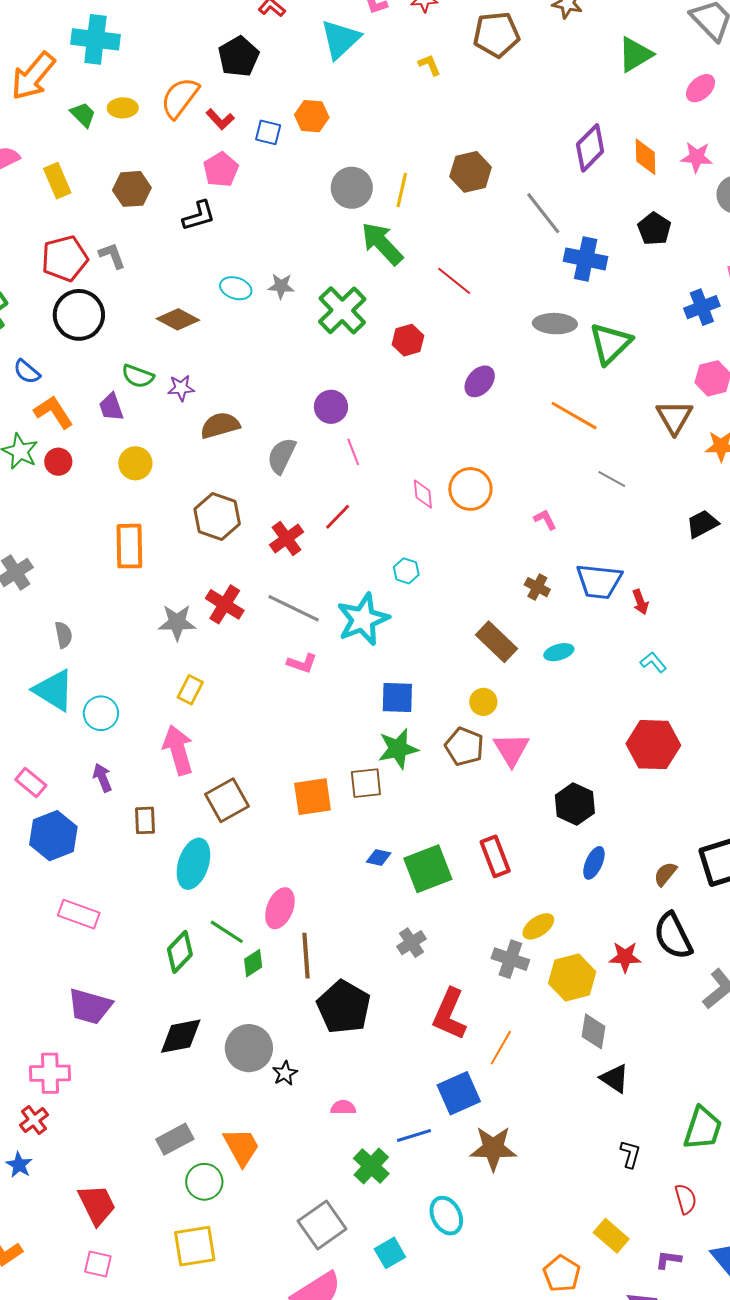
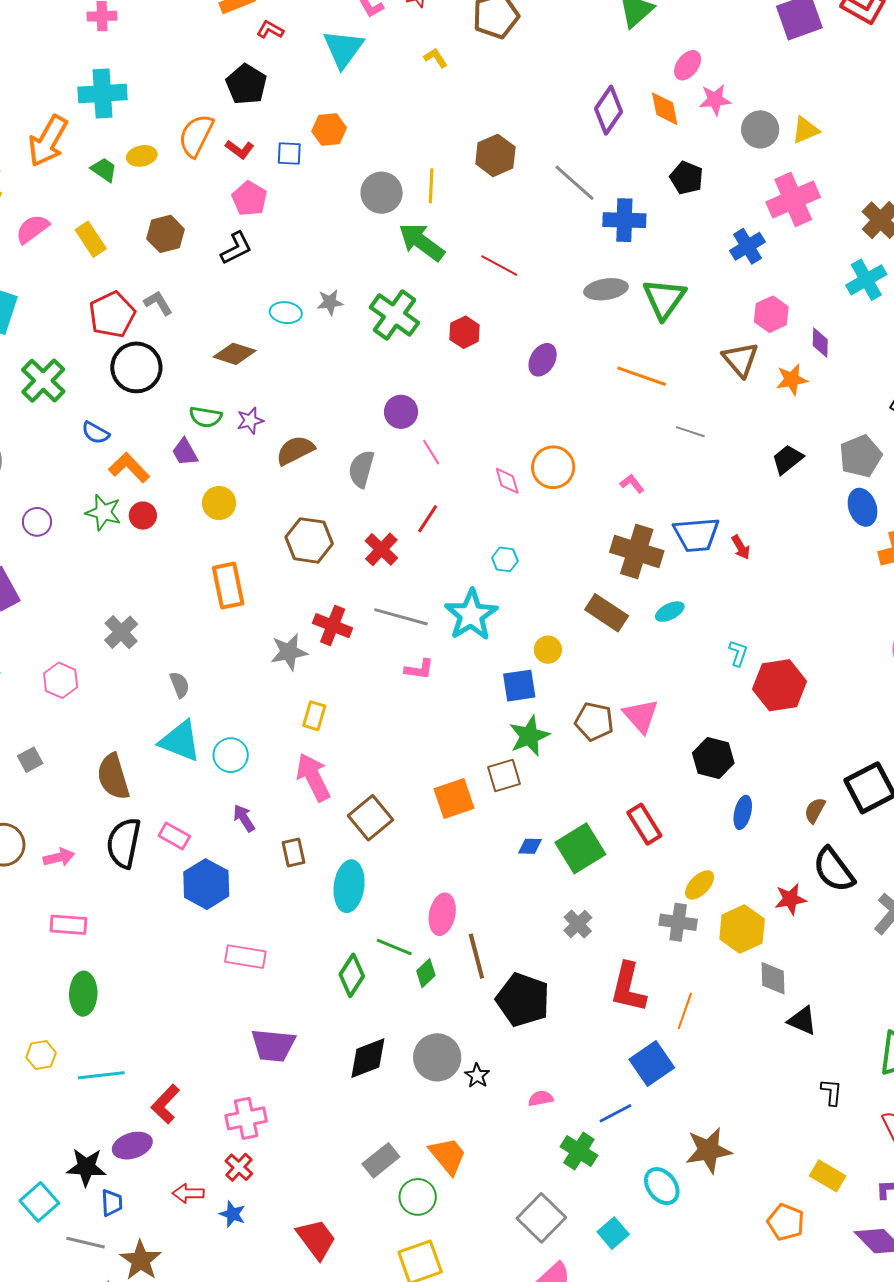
pink ellipse: (701, 88) -> (688, 65), moved
brown cross: (537, 587) -> (637, 551), size x2.0
cyan L-shape: (653, 662) -> (738, 653), moved, turned 68
yellow circle: (483, 702) -> (548, 650), moved
brown star: (493, 1148) -> (709, 1150), moved

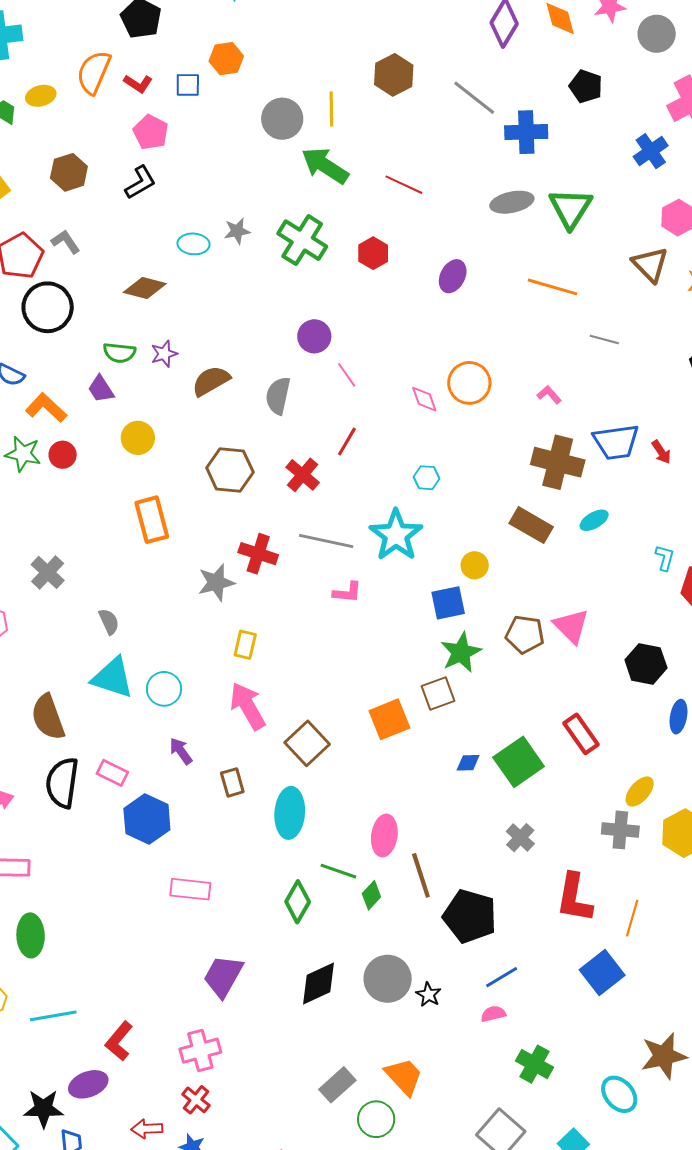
purple trapezoid: (273, 1045) -> (223, 976), turned 117
blue line: (615, 1113) -> (502, 977), moved

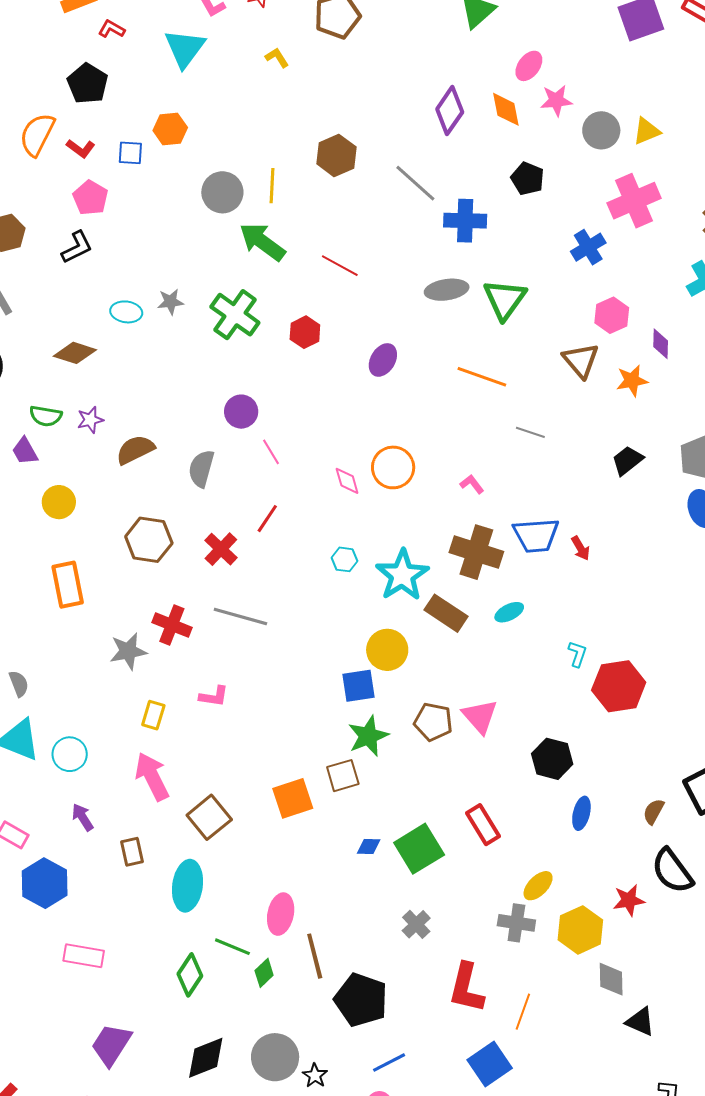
cyan star: (396, 535) -> (402, 575), moved
yellow circle: (475, 565) -> (387, 650), size x1.5
pink L-shape: (347, 592) -> (214, 696), moved

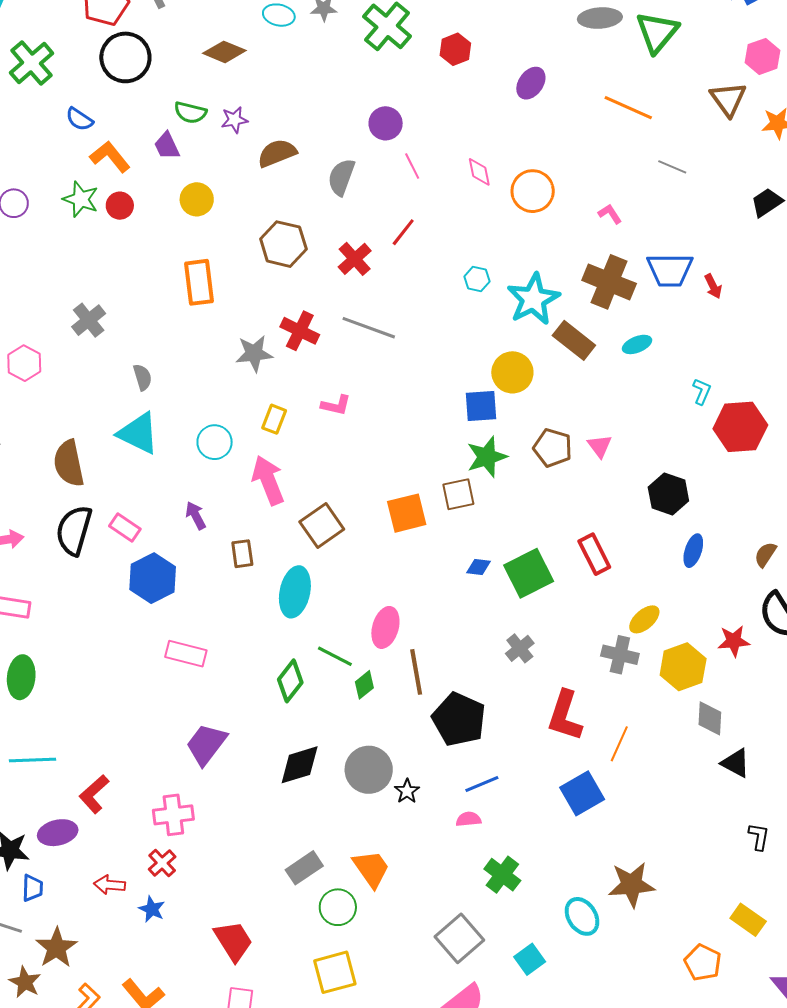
pink diamond: (347, 481) -> (479, 172), moved
pink triangle: (480, 716) -> (600, 446), size x0.7
cyan circle: (70, 754) -> (215, 442), moved

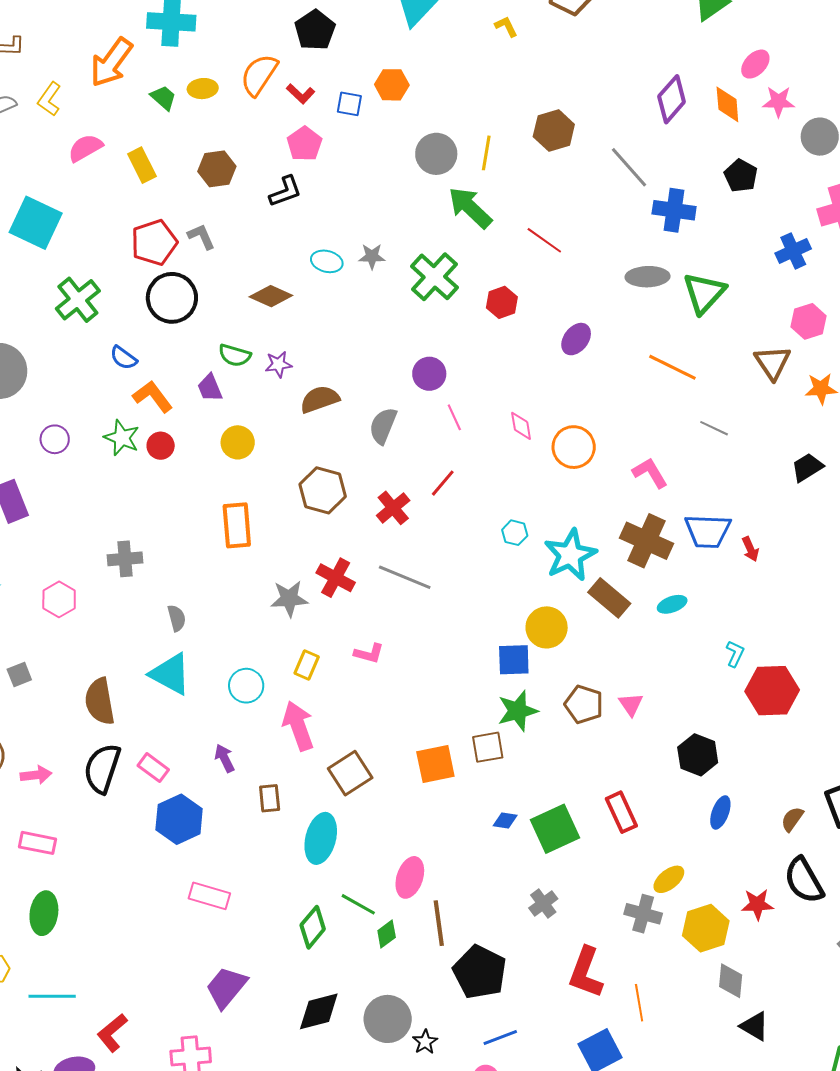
pink L-shape: (610, 214) -> (650, 473), size x1.5
gray cross: (89, 320) -> (125, 559), turned 32
orange line: (619, 744) -> (639, 1003), turned -36

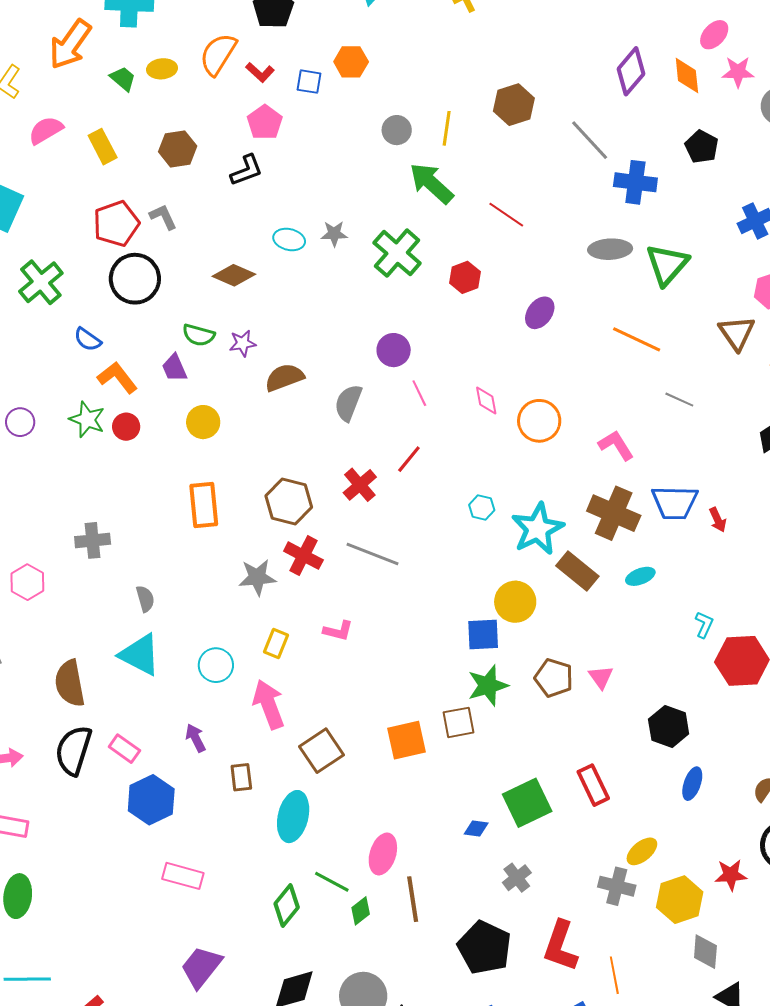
gray circle: (436, 154) -> (397, 130), size x0.7
brown hexagon: (323, 490) -> (289, 501), moved
blue diamond: (505, 821) -> (476, 828), moved
black pentagon: (480, 972) -> (484, 948), moved

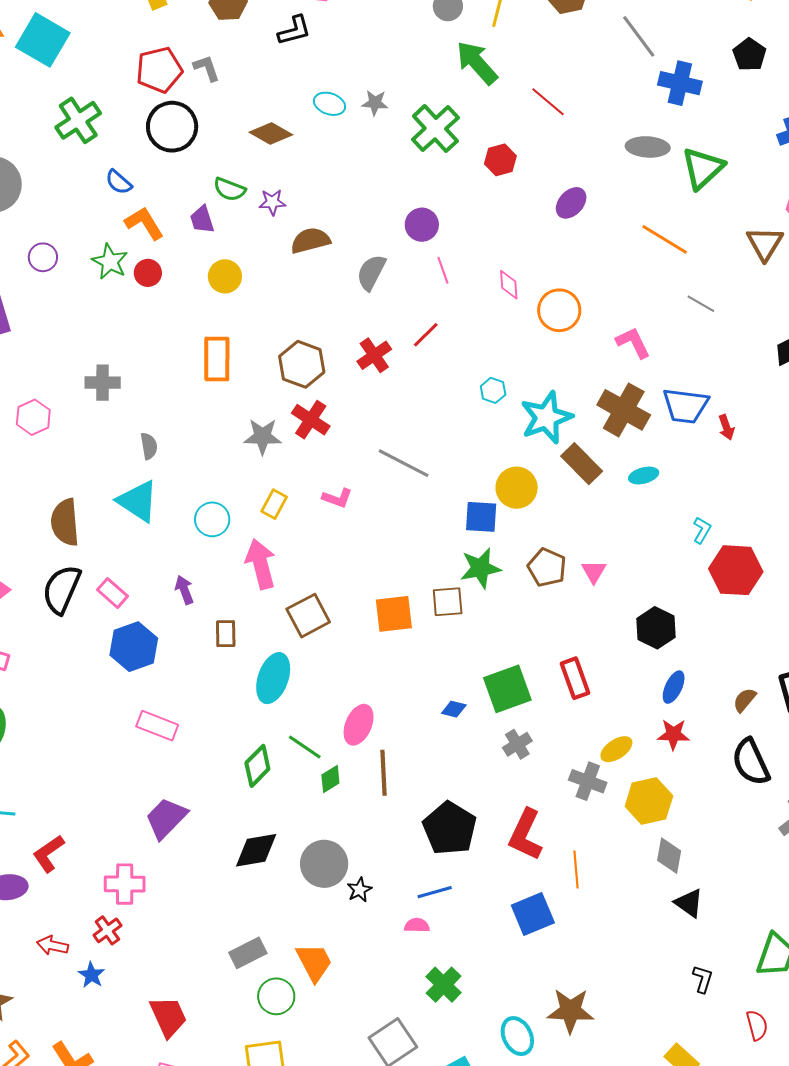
gray line: (372, 554) -> (404, 463), moved
red star: (731, 875) -> (673, 734), moved
gray cross: (517, 878) -> (517, 744), moved

